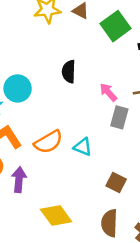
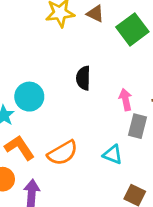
pink arrow: (108, 92) -> (125, 100), turned 30
cyan triangle: (83, 147) -> (113, 154), moved

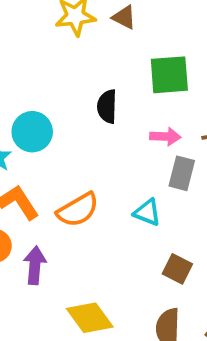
green square: (132, 29) -> (169, 75), moved, turned 32
pink arrow: (125, 100) -> (165, 137), turned 105

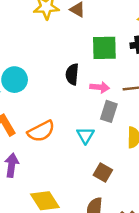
black semicircle: (107, 106) -> (72, 74), moved
cyan triangle: (147, 212) -> (85, 135), turned 36

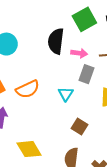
green square: (104, 48) -> (84, 19), turned -30
black semicircle: (72, 74) -> (56, 41), size x1.4

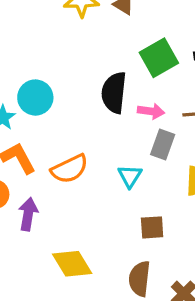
brown square: (80, 126) -> (152, 227), turned -35

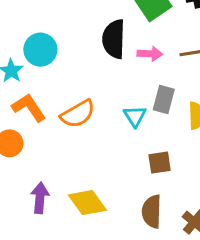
gray rectangle: (163, 144) -> (164, 99), moved
purple arrow: (28, 214) -> (40, 198), moved

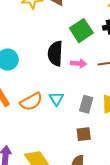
gray rectangle: (164, 99) -> (86, 104), moved
cyan triangle: (135, 116) -> (57, 99), moved

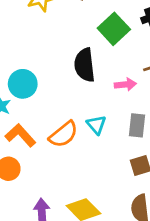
pink arrow: (79, 63) -> (125, 84), moved

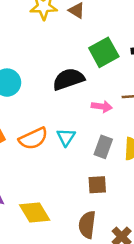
black semicircle: (85, 65) -> (68, 79), turned 64

